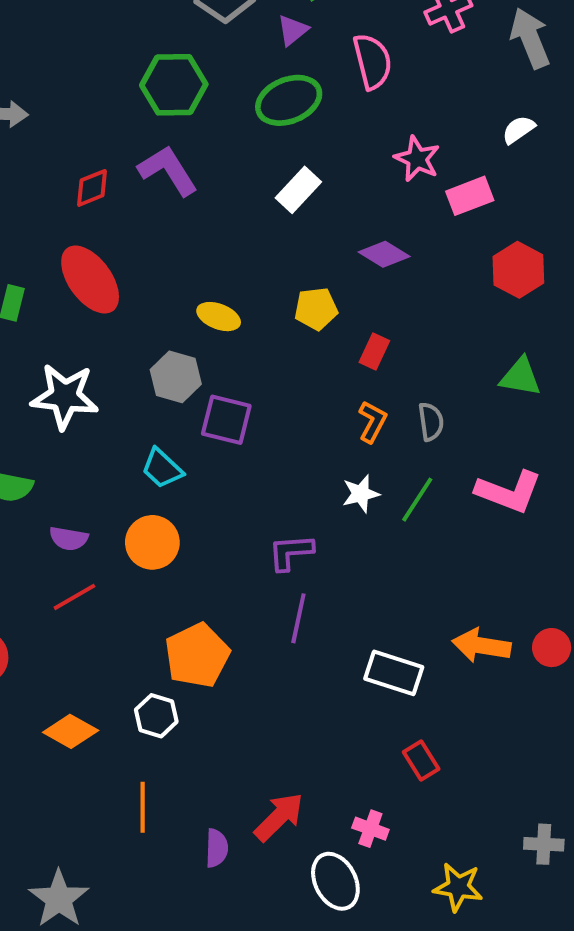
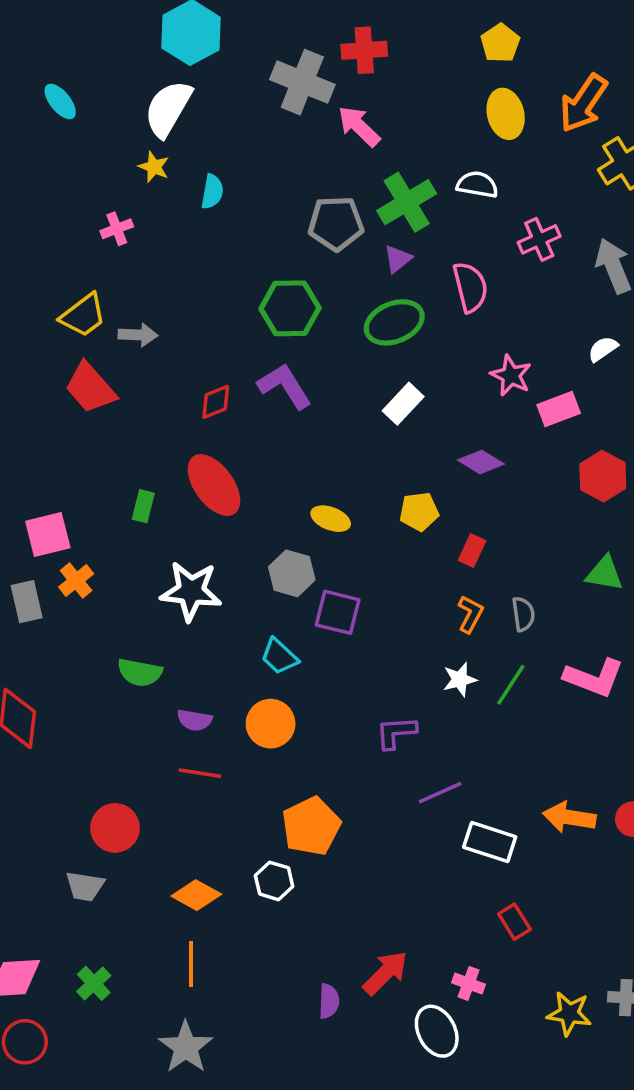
red line: (74, 597) -> (200, 773), turned 39
purple line: (298, 618) -> (440, 793), moved, turned 54
orange line: (143, 807) -> (191, 964), moved
yellow star: (458, 887) -> (569, 1014), moved

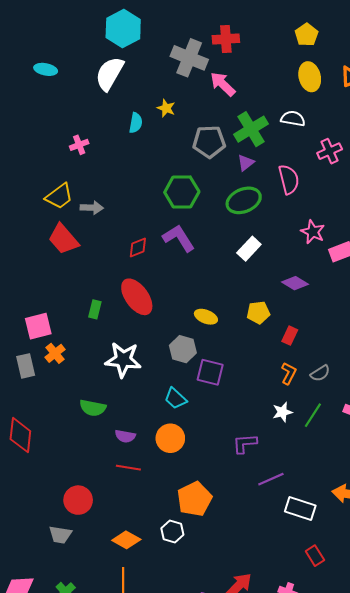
cyan ellipse: (60, 101) -> (46, 69), turned -40
yellow star: (154, 167) -> (166, 108), moved
gray semicircle: (523, 614) -> (320, 373), turned 66

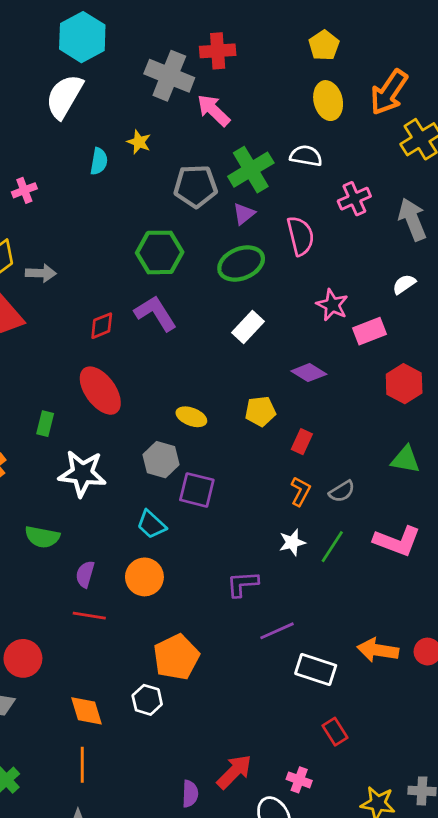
green rectangle: (95, 309) -> (45, 424), moved
purple semicircle: (125, 436) -> (85, 574), turned 96
orange diamond: (126, 540) -> (86, 711), turned 44

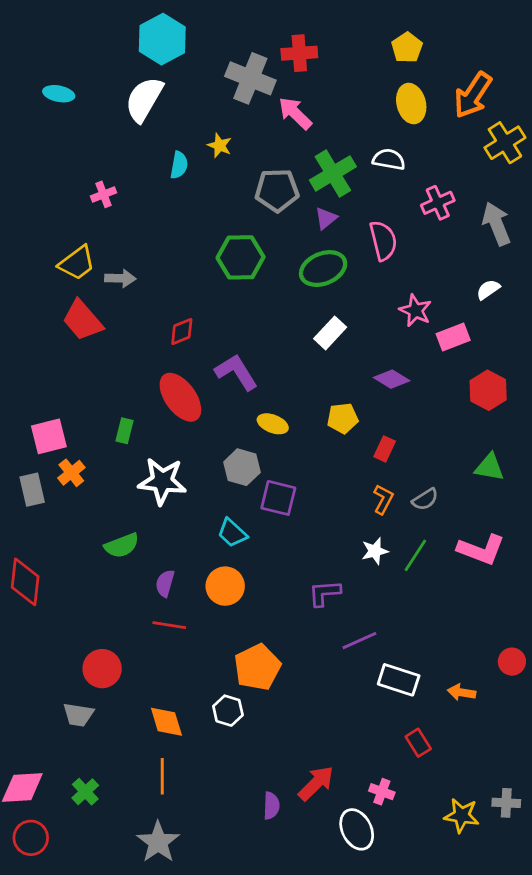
purple L-shape: (155, 313) -> (236, 372), moved
green semicircle: (42, 537) -> (122, 545), turned -32
orange arrow: (378, 650) -> (462, 692), moved, size x0.7

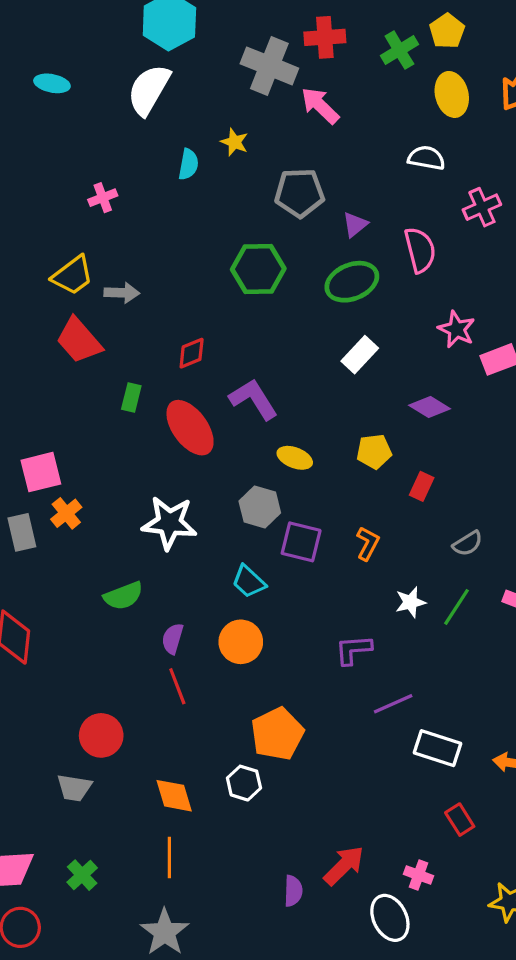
green cross: (333, 173) -> (399, 50), moved, size x0.7
green rectangle: (124, 431) -> (131, 398), moved
orange L-shape: (383, 499) -> (368, 543), moved
red line: (169, 625) -> (177, 686), turned 60

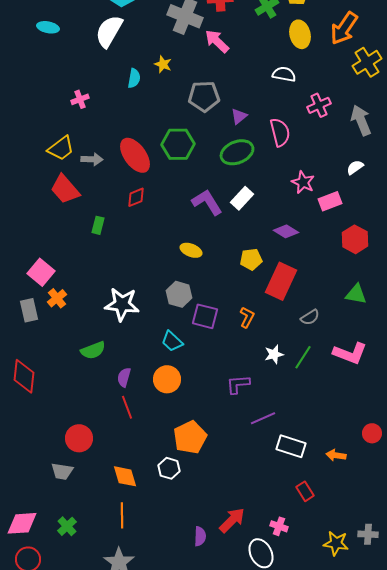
purple L-shape: (253, 399) -> (207, 202), moved
red ellipse: (190, 428) -> (135, 155), moved
yellow ellipse: (295, 458) -> (191, 250), moved
pink square: (41, 472) -> (41, 272), turned -36
red rectangle: (422, 486) -> (281, 281), size x2.0

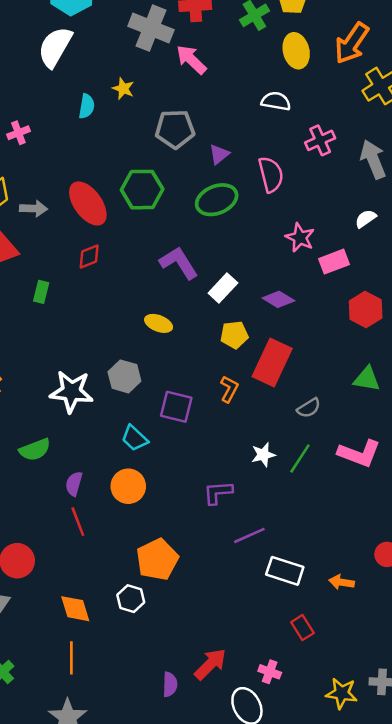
white rectangle: (242, 198) -> (223, 288), moved
gray hexagon: (179, 294) -> (124, 376), moved
orange L-shape: (247, 317) -> (229, 389), moved

